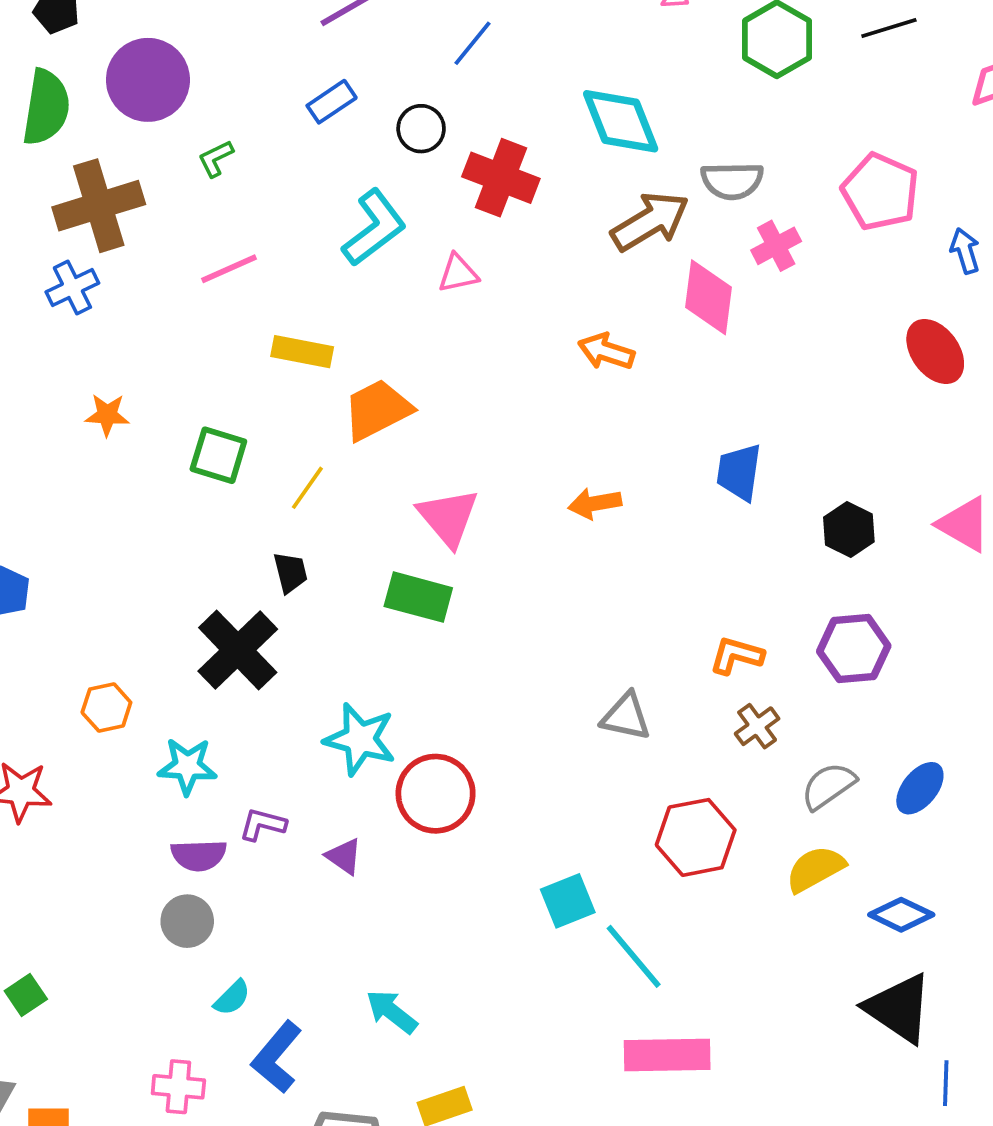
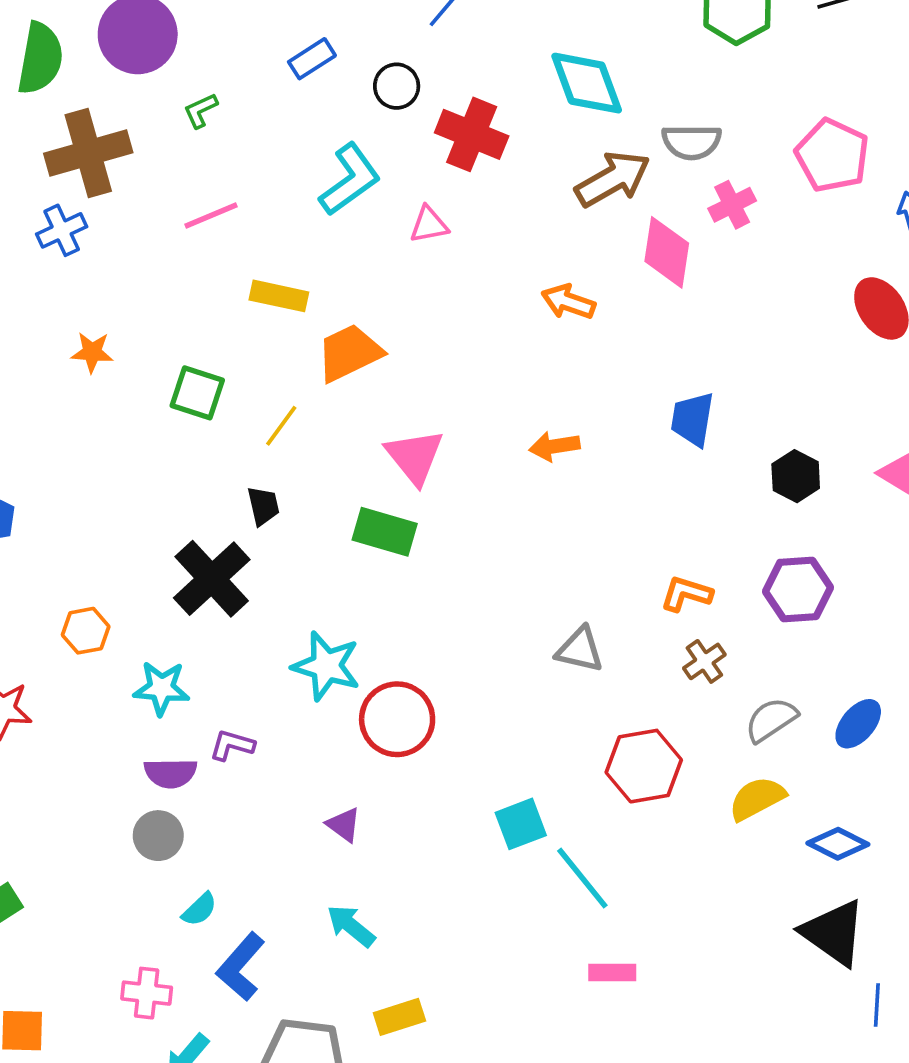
purple triangle: (344, 856) -> (344, 825), moved
pink rectangle: (667, 1055) -> (612, 972), size x0.6

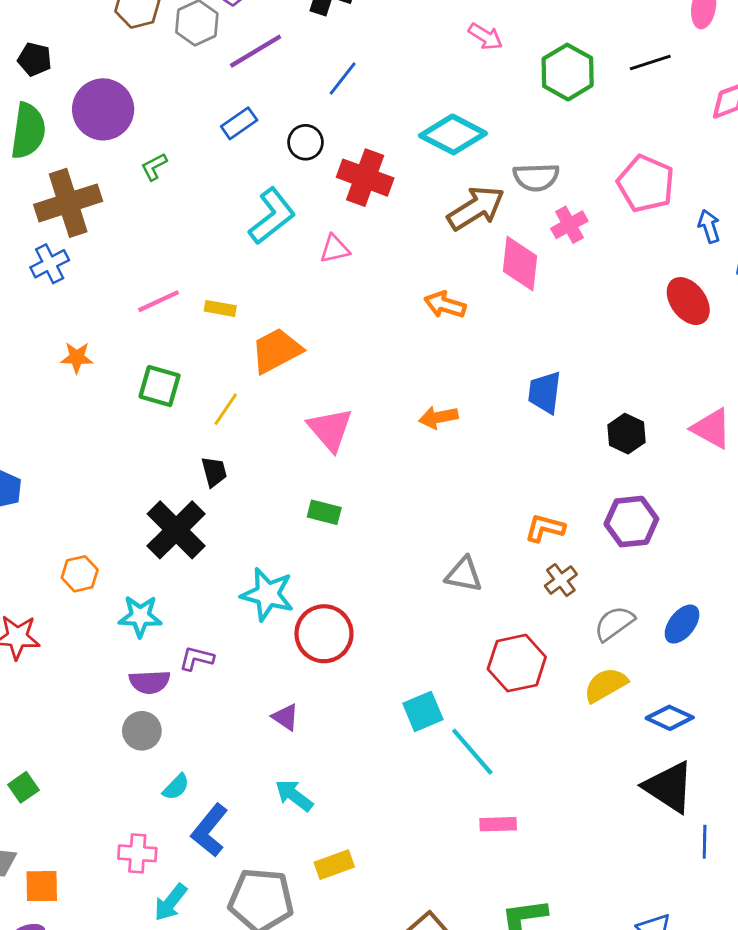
cyan diamond: (587, 83) -> (453, 134), turned -40
pink line: (211, 216) -> (159, 301), moved
yellow rectangle: (279, 296) -> (220, 308), size x0.7
green rectangle: (385, 532) -> (324, 512), moved, size x0.7

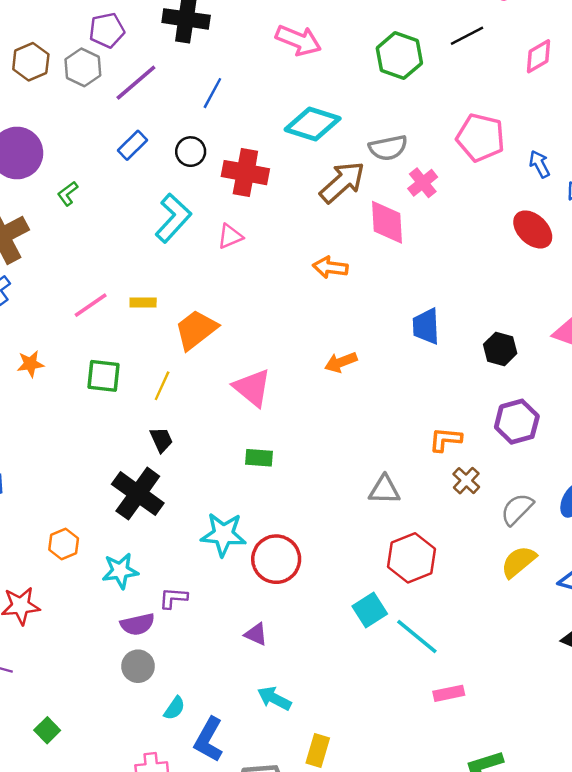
pink arrow: (485, 37) -> (298, 40), moved, size x1.5
red hexagon: (517, 663) -> (411, 558), moved
yellow rectangle: (334, 865) -> (318, 750), turned -44

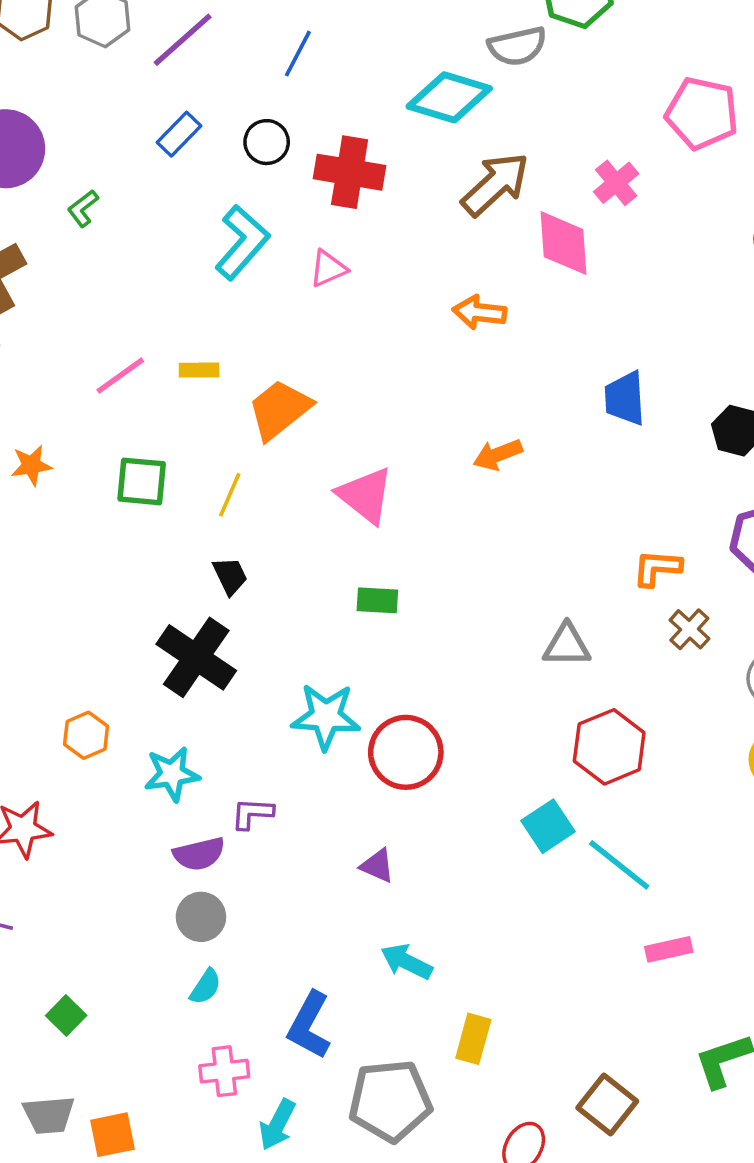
gray semicircle: (388, 148) -> (517, 46), moved
cyan semicircle: (174, 708) -> (205, 987), moved

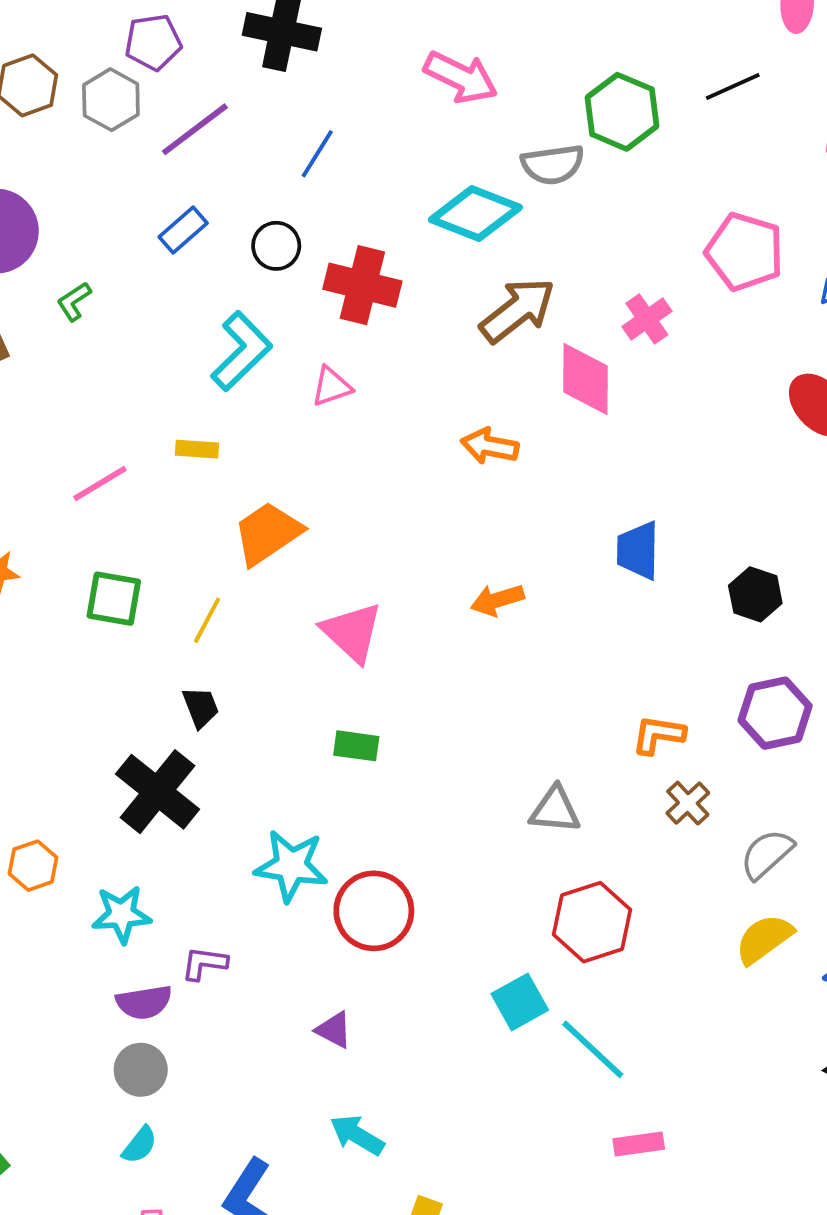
yellow rectangle: (199, 370) -> (197, 449), moved

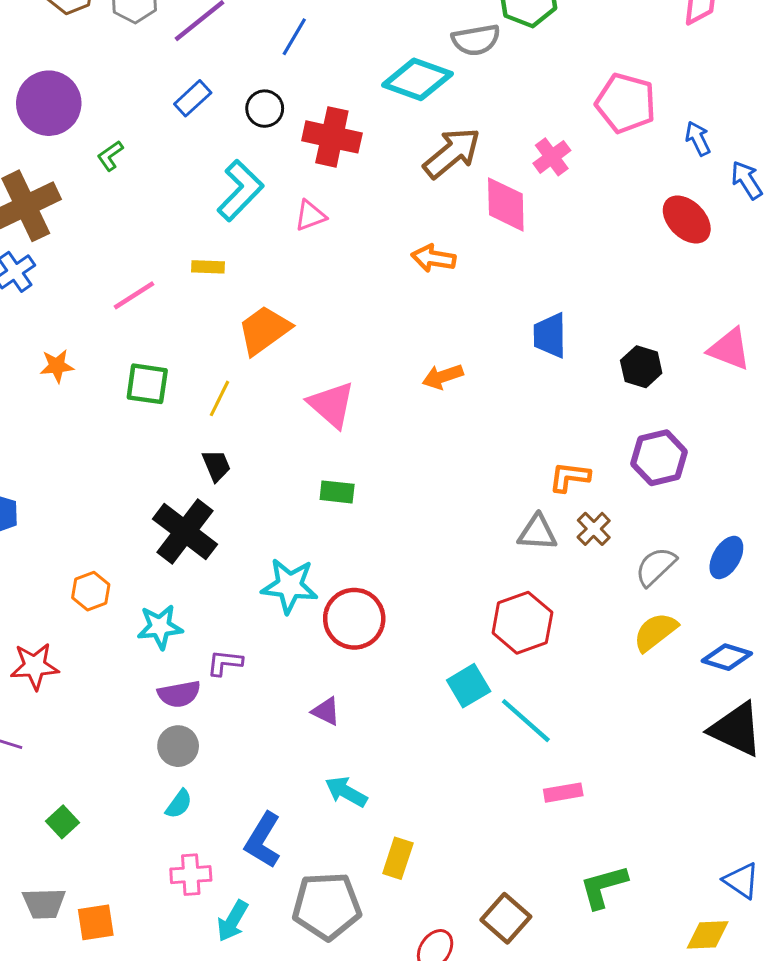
gray triangle: (555, 810) -> (537, 533), moved

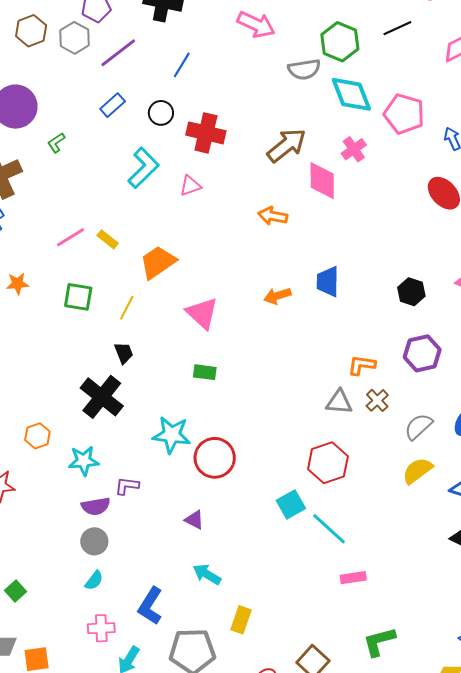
cyan diamond: (417, 79) -> (351, 94), moved, turned 48
yellow rectangle: (208, 267) -> (108, 239), moved, turned 35
blue trapezoid: (550, 335) -> (328, 282), moved

